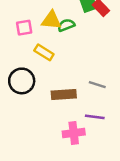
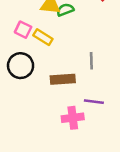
pink square: (24, 28) -> (23, 30), moved, turned 35
gray line: (97, 85) -> (91, 61), moved, turned 70

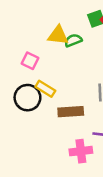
yellow rectangle: (43, 37) -> (45, 89), moved

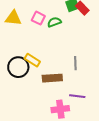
yellow triangle: (58, 35) -> (13, 18), moved
pink square: (30, 61) -> (38, 18), moved

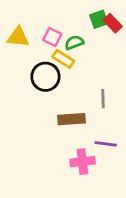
yellow rectangle: (32, 60) -> (63, 59), moved
black circle: (18, 67) -> (45, 77), moved

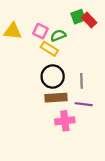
black circle: (45, 77) -> (53, 76), moved
purple line: (106, 144) -> (84, 104), moved
pink cross: (82, 162) -> (65, 121), moved

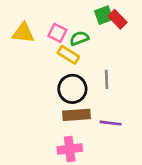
gray line: (81, 81) -> (107, 79), moved
pink cross: (65, 121) -> (70, 149), moved

